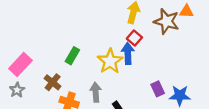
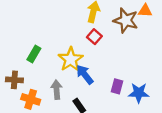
blue arrow: (128, 53) -> (85, 74), moved, turned -36
brown cross: (53, 82) -> (14, 80), turned -35
purple rectangle: (158, 89) -> (117, 86), turned 40

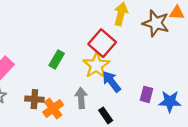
red square: (94, 37) -> (102, 43), moved, size x1.6
brown cross: (14, 80) -> (34, 99), moved
orange cross: (31, 99) -> (53, 108), turned 36

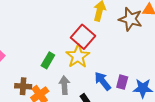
green rectangle: (57, 59) -> (48, 60), moved
blue arrow: (111, 82) -> (103, 81), moved

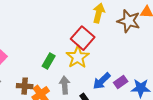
blue arrow: (103, 81) -> (102, 81), turned -96
purple rectangle: (122, 82) -> (121, 82), turned 40

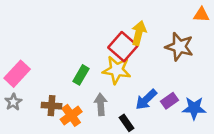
yellow arrow: (99, 13) -> (139, 33), moved
brown star: (129, 21) -> (179, 47), moved
yellow star: (78, 57) -> (117, 70), turned -30

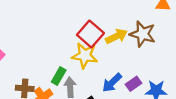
yellow arrow: (139, 33) -> (116, 36), moved, turned 50
green rectangle: (81, 75) -> (59, 76), moved

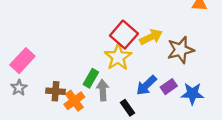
brown star: (143, 34) -> (181, 50), moved, turned -30
yellow star: (85, 56) -> (118, 57), turned 30

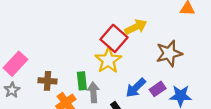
yellow arrow: (151, 37) -> (136, 27), moved
green rectangle: (91, 78) -> (82, 81), turned -36
brown cross: (55, 91) -> (48, 81), moved

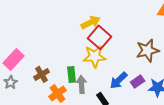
yellow arrow: (136, 27) -> (91, 22), moved
yellow star: (108, 60) -> (95, 56), turned 30
brown cross: (48, 81) -> (42, 74), turned -35

